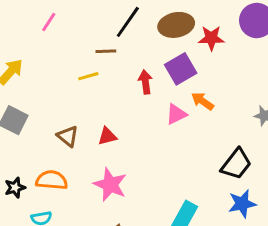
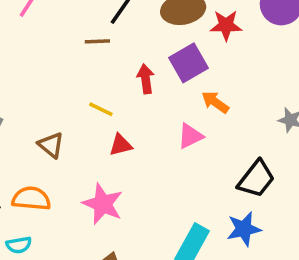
yellow line: (88, 76) -> (101, 109), moved, turned 42
pink triangle: (176, 114) -> (190, 136), moved
red triangle: (107, 136) -> (121, 145), moved
blue star: (242, 204) -> (244, 229), moved

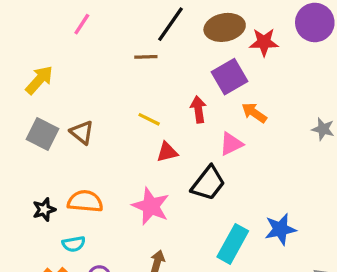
red arrow: (146, 79) -> (198, 109), moved
brown triangle: (51, 145) -> (82, 132), moved
black trapezoid: (256, 179) -> (208, 183), moved

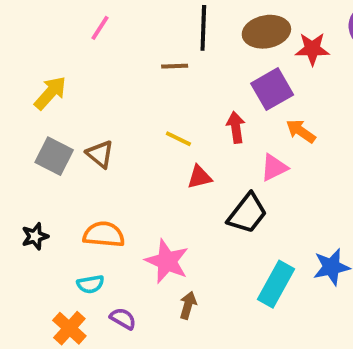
black line: (170, 24) -> (203, 28), turned -33
pink star: (151, 206) -> (167, 261), moved
black star: (44, 210) -> (35, 236), moved

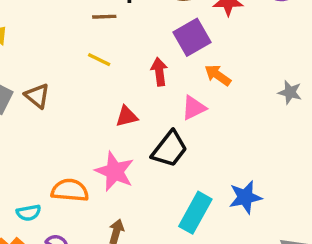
yellow line: (178, 139) -> (99, 60), moved
orange semicircle: (104, 234) -> (70, 190), moved
pink star: (167, 261) -> (115, 171), moved

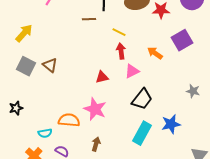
purple square: (192, 37) -> (182, 40), moved
yellow line: (99, 60) -> (119, 32), moved
gray star: (290, 92) -> (193, 91), moved
pink triangle: (194, 108) -> (132, 71), moved
black trapezoid: (170, 149) -> (142, 99), moved

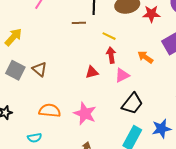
red triangle: (102, 77) -> (92, 72), moved
orange semicircle: (69, 120) -> (50, 111), moved

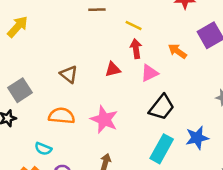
brown triangle: (40, 69) -> (69, 74), moved
gray square: (15, 70) -> (20, 90), moved, turned 30
cyan semicircle: (35, 138) -> (43, 149), turned 32

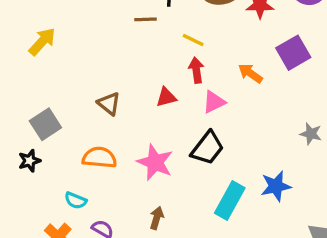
black trapezoid: (162, 107) -> (207, 148), moved

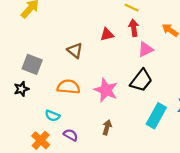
red triangle: (166, 97) -> (107, 34), moved
gray square: (45, 124) -> (32, 64), turned -36

